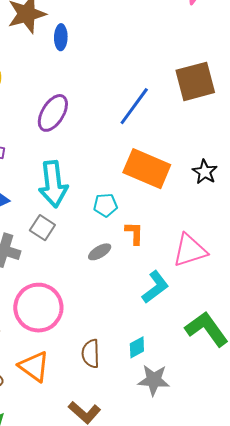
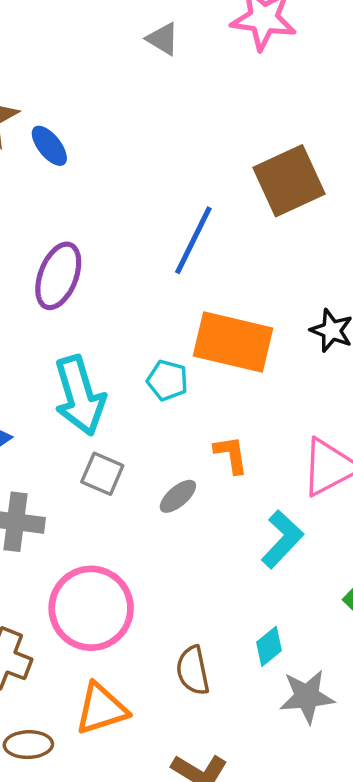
blue ellipse: (61, 37) -> (49, 146), turned -30
cyan pentagon: (105, 205) -> (167, 380), moved, turned 30
gray square: (42, 228) -> (102, 474), moved
orange triangle: (34, 366) -> (101, 709), turned -44

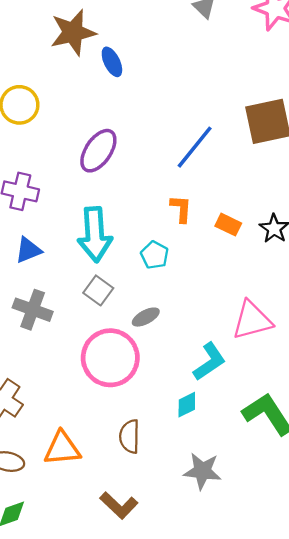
orange rectangle: (233, 342) -> (228, 225), moved, size x0.5
cyan pentagon: (167, 380) -> (155, 255), moved
orange L-shape: (231, 455) -> (181, 209), moved
pink circle: (91, 608) -> (110, 358), moved
cyan diamond: (269, 646) -> (187, 405), moved

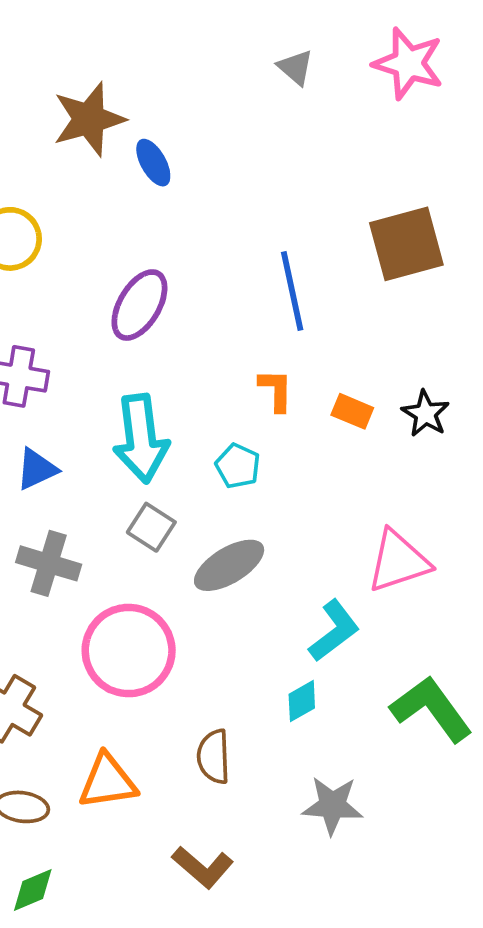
blue line: (195, 147) -> (292, 291), turned -48
gray ellipse: (146, 317) -> (229, 565), size x1.6
pink circle: (110, 358) -> (129, 651), moved

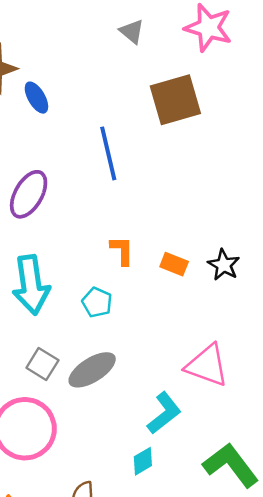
brown square: (406, 244) -> (175, 100), moved
blue line: (292, 291) -> (108, 153), moved
gray square: (151, 527) -> (42, 364), moved
pink triangle: (398, 561) -> (207, 365), turned 39

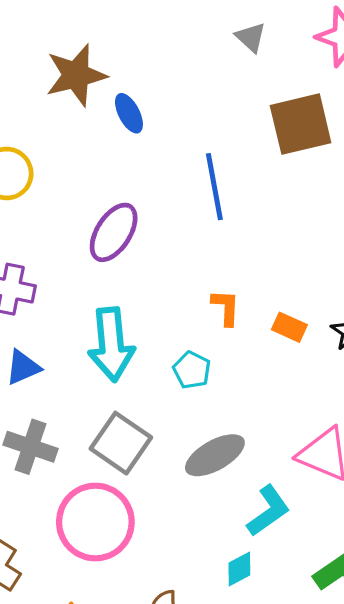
gray square: (42, 364) -> (121, 443), size x1.5
gray ellipse: (92, 370) -> (215, 455), moved

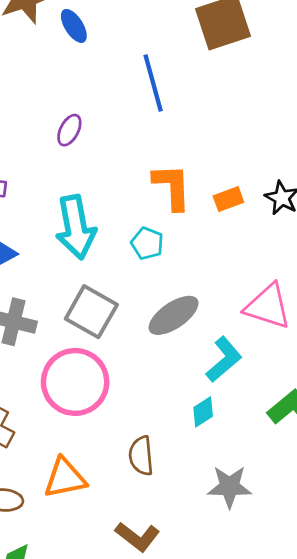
purple ellipse: (114, 232) -> (69, 130), size x0.6
orange L-shape: (226, 307) -> (172, 187), size x1.5
orange rectangle: (289, 327) -> (228, 199), turned -40

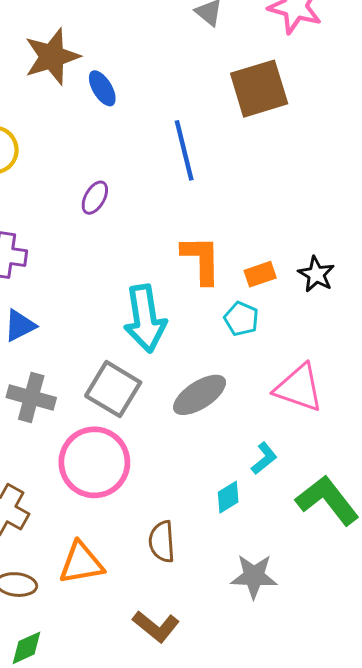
cyan arrow: (76, 227) -> (145, 319), moved
cyan pentagon: (147, 243) -> (241, 319), moved
cyan L-shape: (224, 359) -> (264, 458), moved, size x0.7

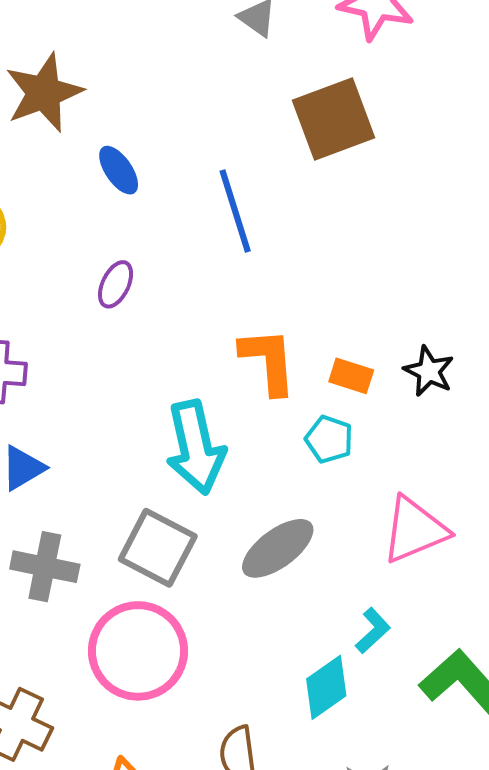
blue ellipse: (102, 88) -> (119, 170), moved
orange rectangle: (260, 274) -> (351, 376), turned 40
pink triangle: (299, 388) -> (415, 530), turned -38
cyan diamond: (228, 497) -> (326, 687), size x1.4

